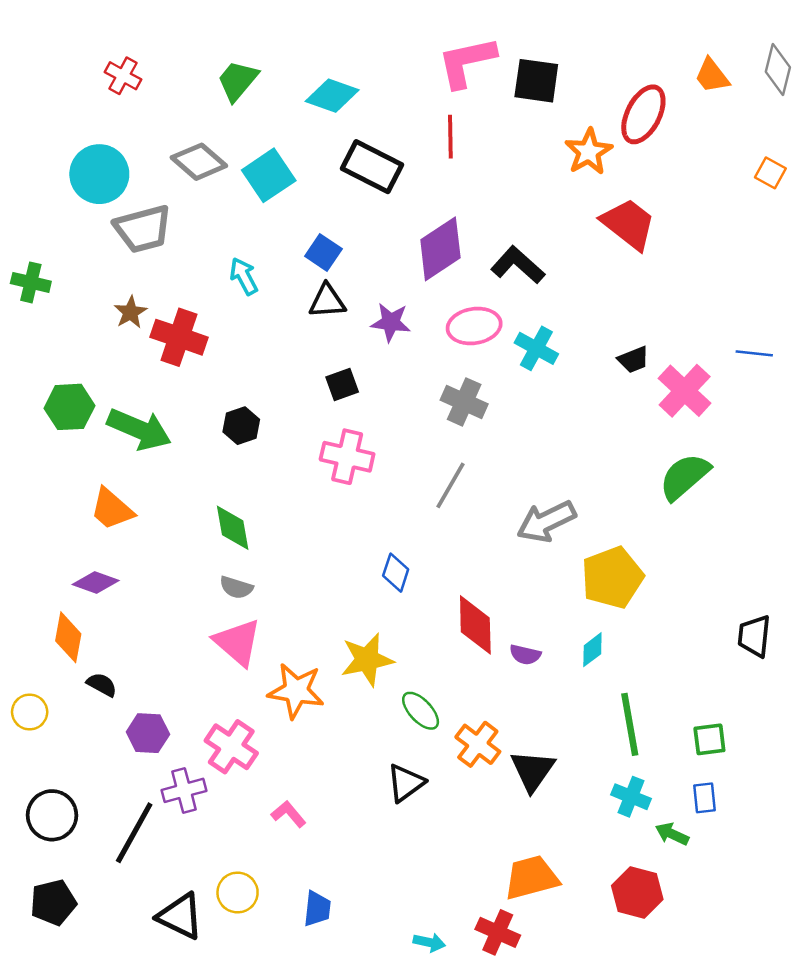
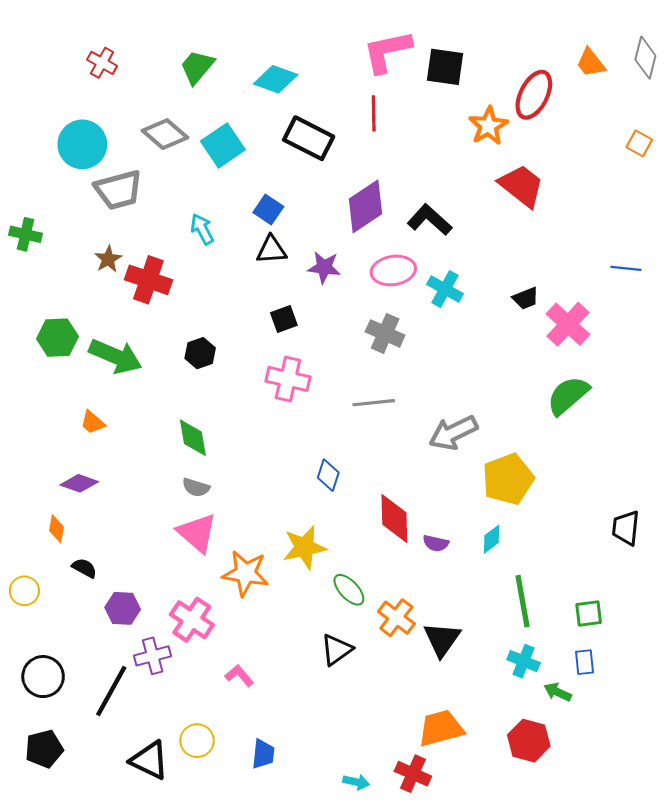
blue line: (754, 353) -> (626, 268), moved
gray line: (450, 485) -> (374, 403), turned 54
orange trapezoid: (112, 509) -> (93, 422), size x0.7
orange diamond: (68, 637) -> (56, 529), size x0.7

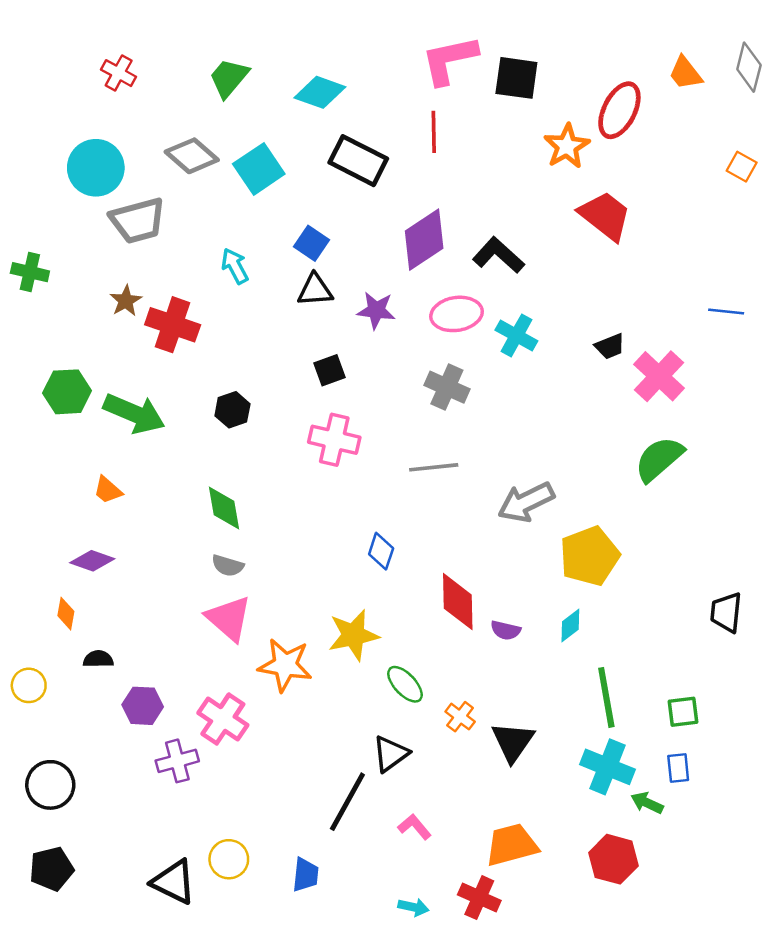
black semicircle: (84, 568) -> (98, 659), turned -30
orange cross: (396, 618) -> (460, 717), size x0.7
cyan cross: (524, 661) -> (607, 767), size x1.4
pink L-shape: (239, 676) -> (415, 827), moved
black line: (111, 691) -> (347, 802), moved

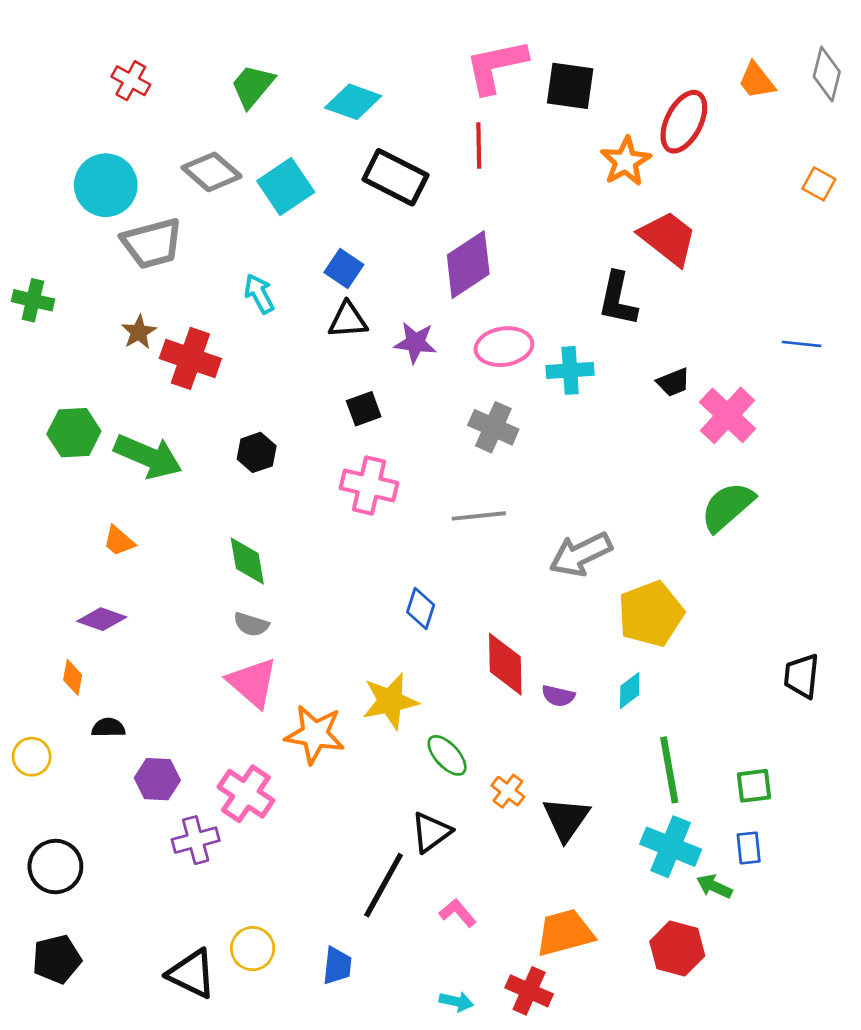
black L-shape: (498, 255) -> (618, 299), moved, turned -120
cyan cross: (516, 336) -> (570, 370), turned -33

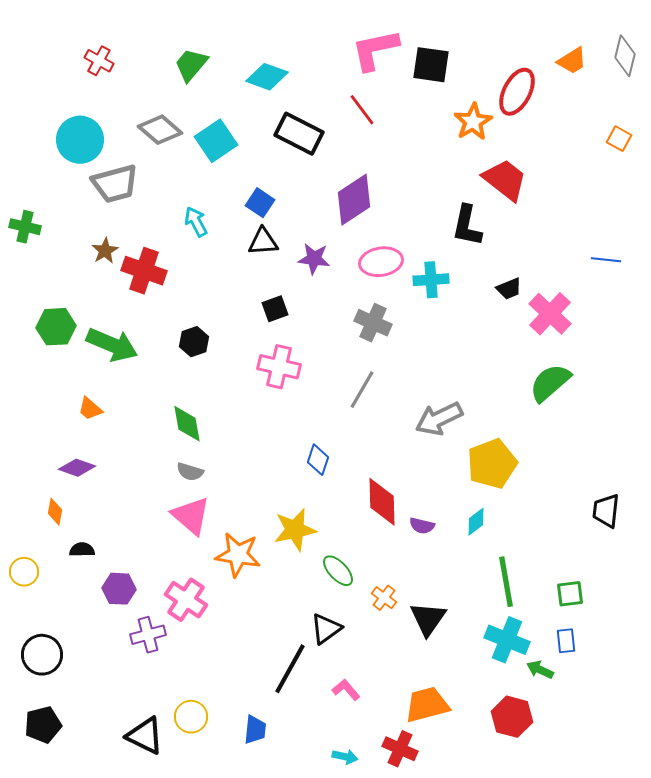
orange trapezoid: (757, 81) -> (572, 61), turned -84
red line: (479, 145) -> (362, 110), turned -36
gray line: (479, 516) -> (362, 390), turned -54

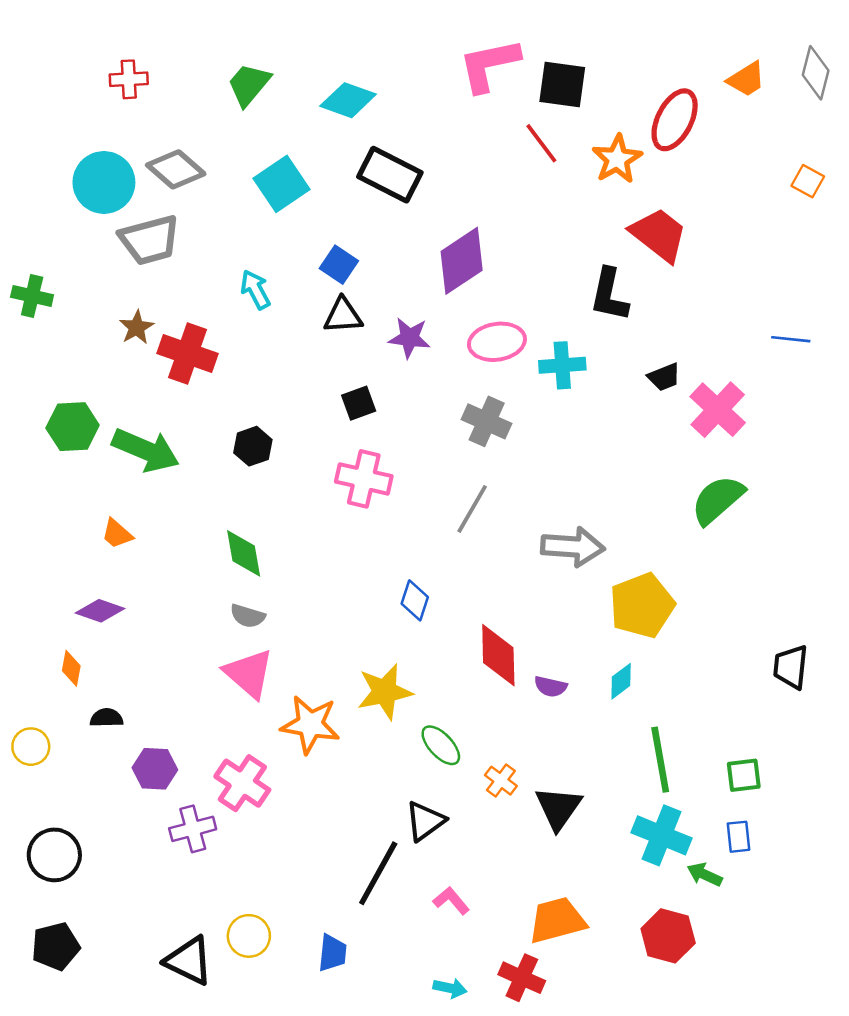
red cross: (99, 61) -> (129, 79), turned -32
red line: (362, 110) -> (541, 143), moved
gray diamond: (160, 130) -> (176, 169), moved
gray arrow: (439, 419) -> (573, 547), turned -150

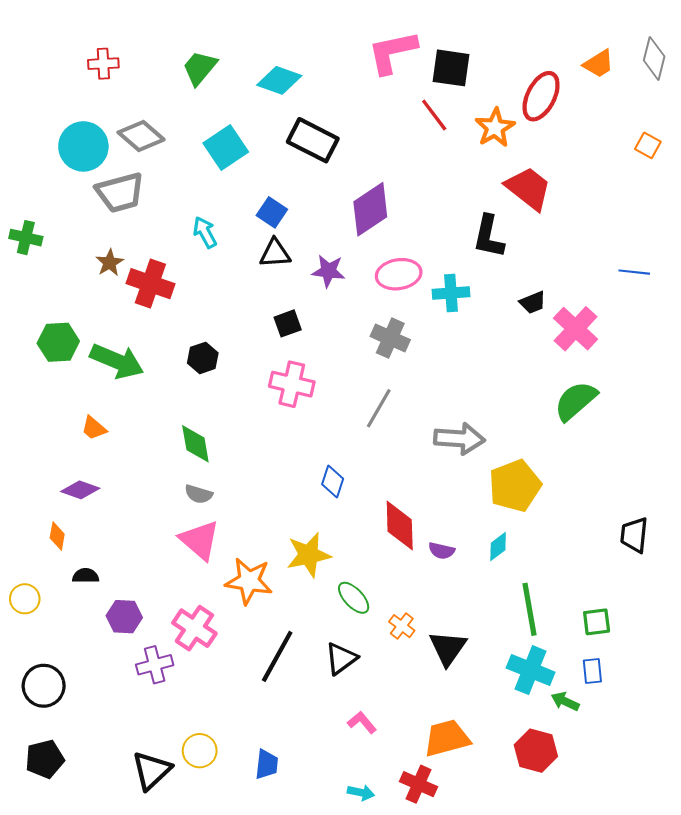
black line: (378, 873) -> (277, 656), moved
black triangle: (189, 961) -> (151, 771), turned 51

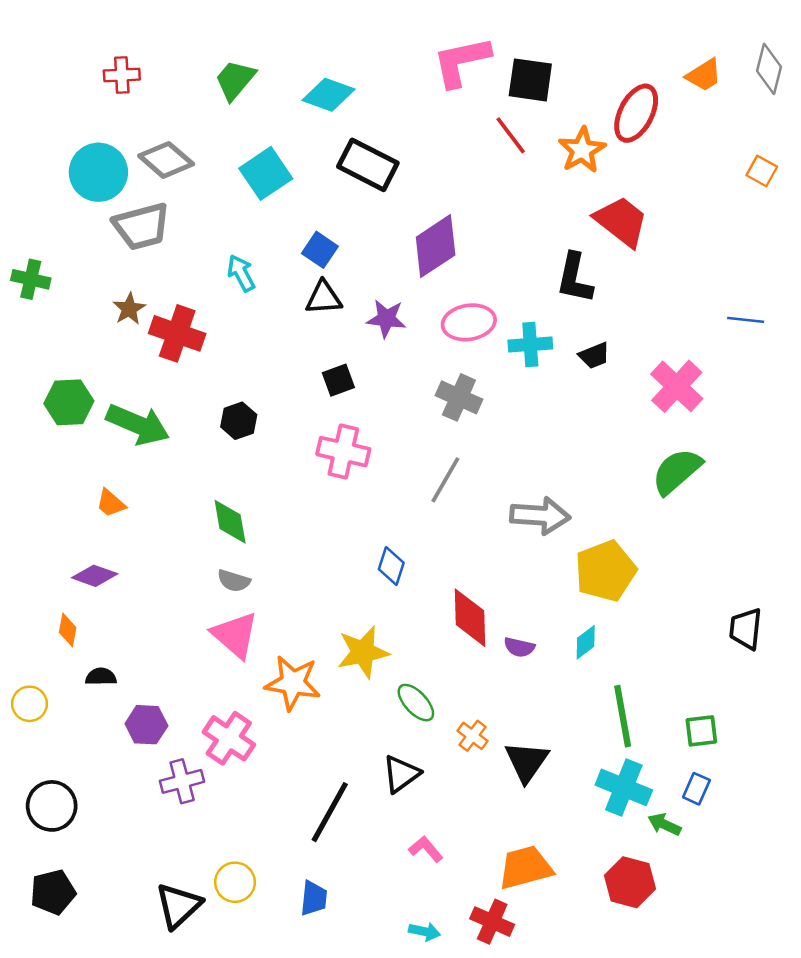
black trapezoid: (533, 302) -> (594, 356), moved
black line: (277, 656) -> (330, 812), moved
blue rectangle: (592, 671) -> (696, 789), turned 30

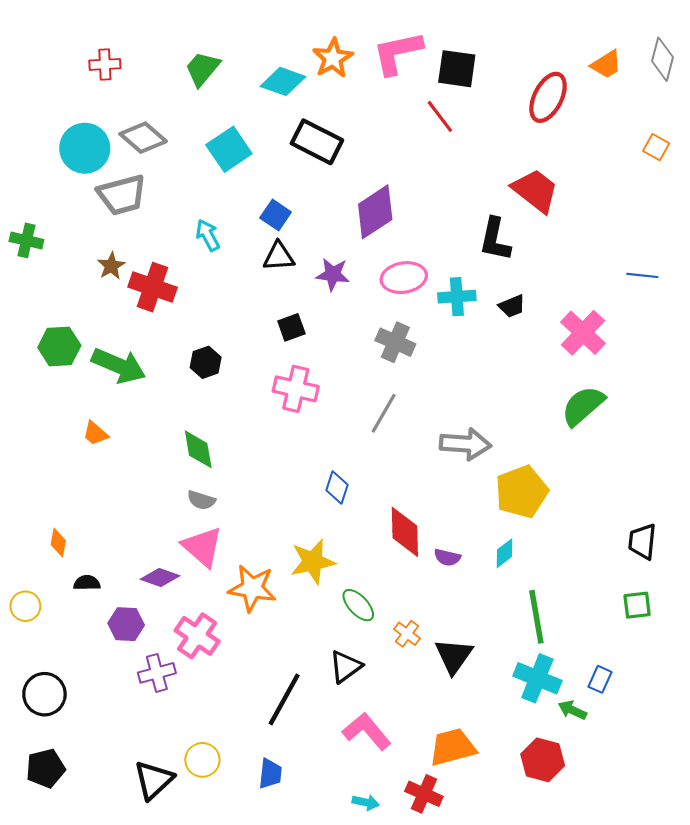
orange star: (582, 150) -> (333, 58), moved
purple diamond: (95, 576) -> (160, 578), moved
green square: (701, 731) -> (637, 605), moved
pink L-shape: (426, 849) -> (367, 731), size x1.6

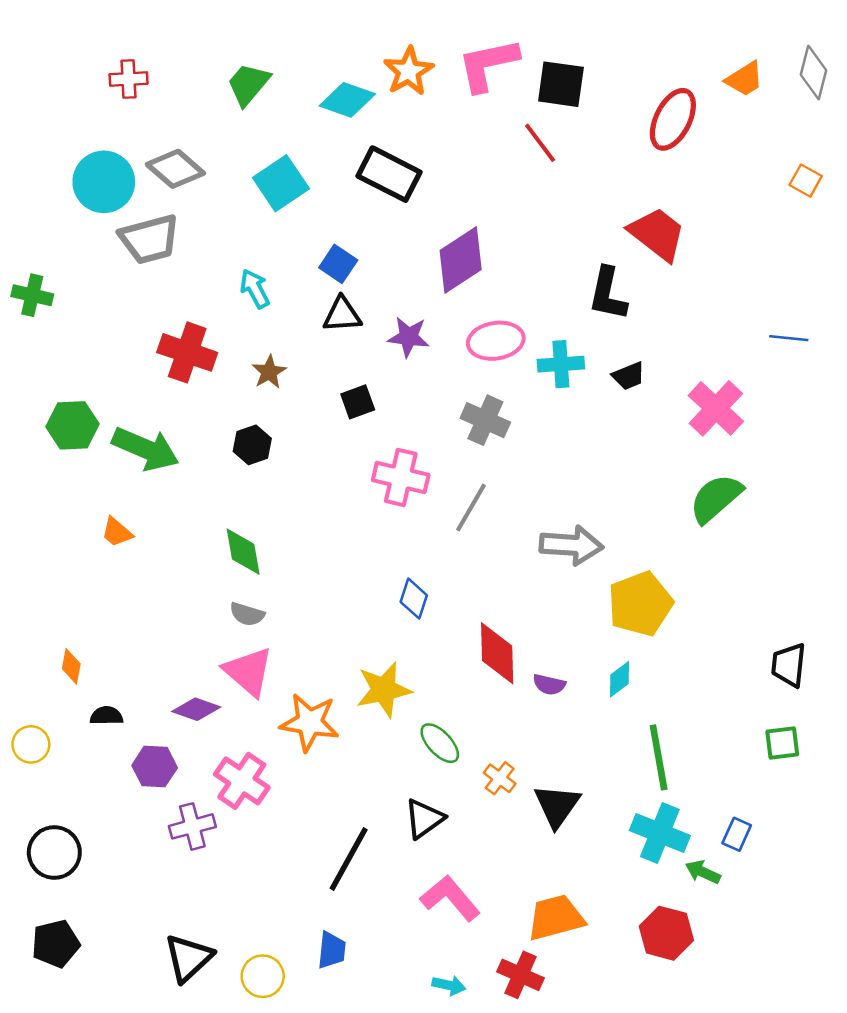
brown star: (111, 266) -> (269, 372), moved
pink cross: (296, 389) -> (401, 477), moved
yellow circle: (202, 760) -> (263, 976), moved

